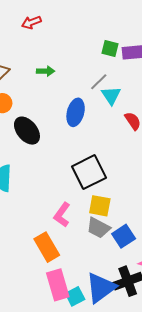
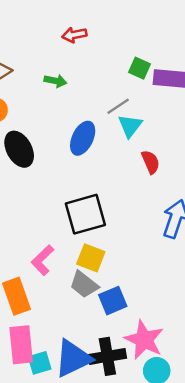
red arrow: (31, 22) -> (74, 35), moved

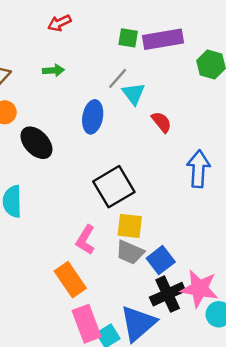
black cross: (107, 356) -> (168, 294), moved

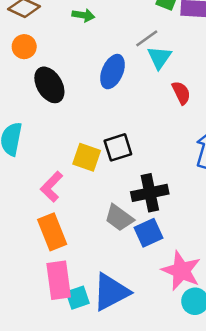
black square: (114, 187) -> (118, 147), size x0.7
yellow square: (130, 226) -> (87, 157), moved
pink L-shape: (86, 240) -> (52, 187), moved
black cross: (168, 294) -> (150, 193), moved

